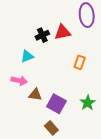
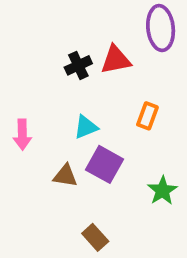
cyan triangle: (27, 56) -> (86, 127), moved
pink arrow: (19, 81) -> (22, 135), moved, turned 77
purple square: (56, 104) -> (105, 164), moved

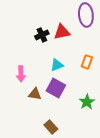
orange rectangle: (147, 116) -> (87, 62), moved
cyan triangle: (86, 127) -> (57, 65), moved
pink arrow: (22, 135) -> (21, 74), moved

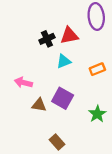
orange rectangle: (87, 62) -> (97, 69), turned 48
cyan triangle: (57, 65) -> (64, 61), moved
pink arrow: (21, 74) -> (23, 83), turned 105

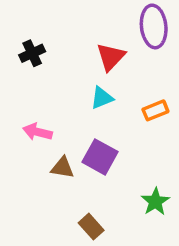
red triangle: (69, 36) -> (111, 57), turned -36
black cross: (47, 39) -> (32, 53), moved
green star: (97, 114) -> (155, 202), moved

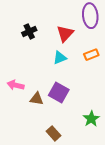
black cross: (32, 53) -> (29, 31), moved
orange rectangle: (155, 110) -> (91, 55), moved
pink arrow: (37, 132) -> (16, 85), moved

